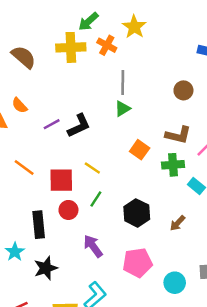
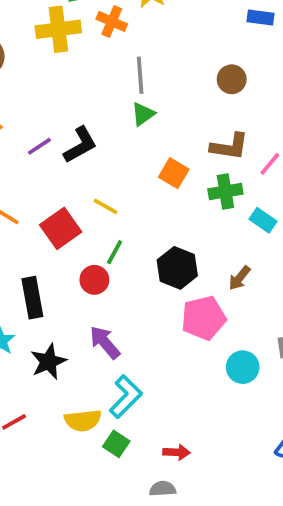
red square: (61, 180) -> (61, 228), turned -30
red circle: (68, 210) -> (94, 280), moved
purple arrow: (93, 246) -> (105, 342), moved
pink pentagon: (138, 263) -> (203, 318), moved

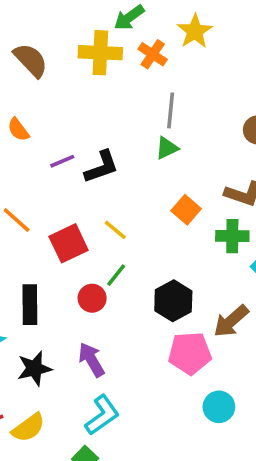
brown arrow: (240, 278) -> (231, 321), size x1.5
yellow semicircle: (83, 420) -> (28, 428), moved, turned -40

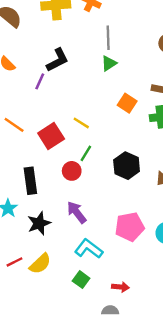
purple line: (62, 161) -> (40, 81), turned -35
black L-shape: (102, 167) -> (57, 60), moved
pink pentagon: (190, 353) -> (130, 227), moved
cyan L-shape: (102, 415) -> (89, 249), turned -100

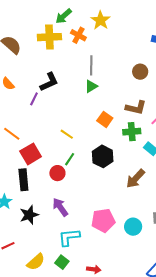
red square: (51, 136) -> (31, 154), moved
black hexagon: (127, 166) -> (103, 156), moved
cyan L-shape: (89, 249) -> (69, 237), turned -45
yellow semicircle: (40, 264) -> (36, 262), moved

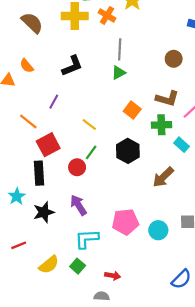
purple line: (34, 99) -> (54, 102), moved

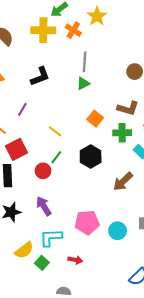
yellow semicircle: (49, 265) -> (24, 250), moved
red arrow: (113, 276) -> (75, 260), moved

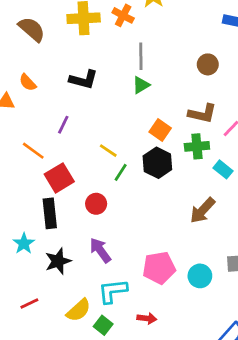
black L-shape: (40, 76) -> (84, 80), turned 40
black hexagon: (91, 156) -> (157, 163), moved
green line: (56, 157) -> (121, 172), moved

